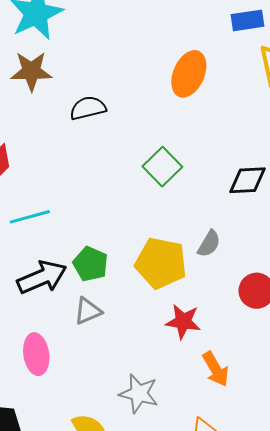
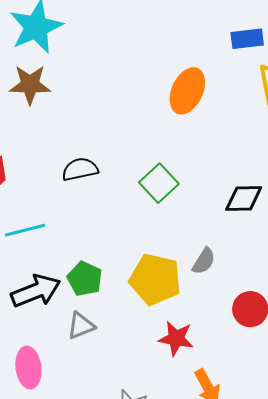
black semicircle: (88, 108) -> (80, 169), moved

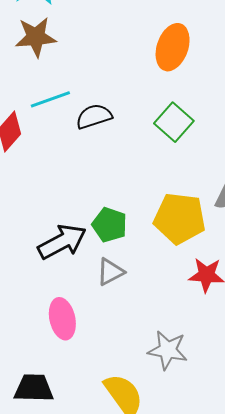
orange ellipse: (187, 91) -> (173, 47), moved
cyan line: (25, 230) -> (50, 99), moved

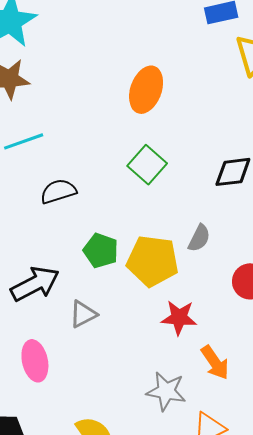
black semicircle: (94, 116) -> (58, 191), moved
green pentagon: (109, 225) -> (101, 251), moved
gray star: (168, 350) -> (166, 391), moved

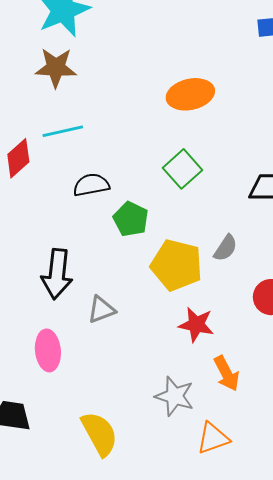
orange ellipse: (146, 90) -> (190, 94), turned 51
green pentagon: (101, 251) -> (131, 219), moved
black arrow: (35, 284) -> (57, 274), turned 117

